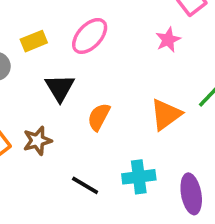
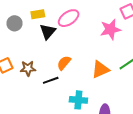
pink star: (168, 40) -> (110, 29), size x1.5
black triangle: (60, 88) -> (48, 32), moved
black line: (85, 185) -> (51, 80), moved, turned -63

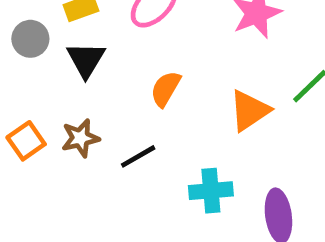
black triangle: (48, 32) -> (86, 60), moved
orange semicircle: (64, 63) -> (166, 89), moved

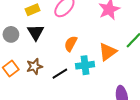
gray circle: (30, 39) -> (11, 34), moved
cyan cross: (211, 191) -> (85, 65), moved

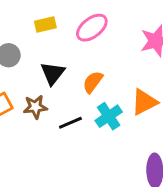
black triangle: (36, 32) -> (53, 73), moved
cyan cross: (85, 65) -> (109, 116), turned -36

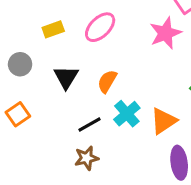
orange triangle: (144, 102) -> (164, 121), moved
brown star: (35, 107) -> (87, 158), moved

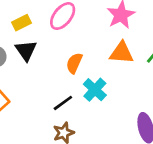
black triangle: (66, 77) -> (26, 50), moved
orange triangle: (164, 121) -> (122, 53), moved, turned 45

